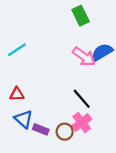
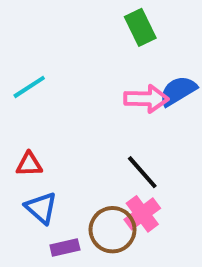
pink arrow: (84, 57) -> (146, 99), turned -35
purple rectangle: (41, 129) -> (65, 248), moved, turned -35
brown circle: (65, 132) -> (113, 230), size x1.5

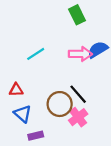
cyan line: (29, 87) -> (36, 54), moved
brown circle: (113, 230) -> (60, 104), moved

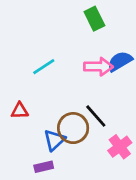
blue triangle: (23, 114) -> (54, 140), moved, turned 36
pink cross: (78, 117) -> (120, 147), moved

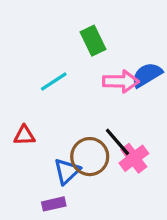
green rectangle: (94, 19) -> (93, 41), moved
pink cross: (120, 147) -> (134, 158), moved

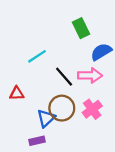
green rectangle: (93, 41) -> (81, 28), moved
pink arrow: (121, 81) -> (90, 75), moved
black line: (117, 142) -> (64, 77), moved

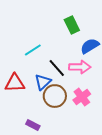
red triangle: (17, 93) -> (15, 83), size x1.5
blue triangle: (46, 118) -> (43, 82), moved
purple rectangle: (37, 141) -> (33, 125), turned 40

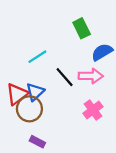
blue triangle: (43, 82) -> (35, 92), moved
red triangle: (15, 83) -> (17, 94), turned -35
brown circle: (55, 96) -> (29, 109), moved

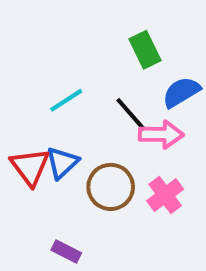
black line: (65, 77) -> (131, 114), moved
red triangle: (17, 94) -> (30, 167), turned -30
brown circle: (29, 109) -> (111, 187), moved

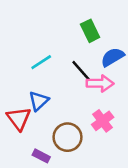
red triangle: (30, 167) -> (19, 118), moved
brown circle: (111, 187) -> (68, 137), moved

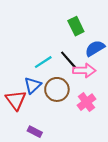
cyan line: (41, 62) -> (43, 62), moved
brown circle: (68, 137) -> (57, 89), moved

